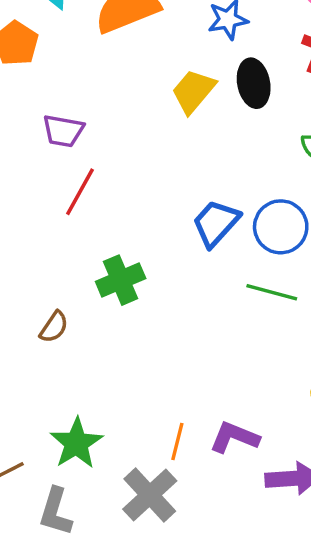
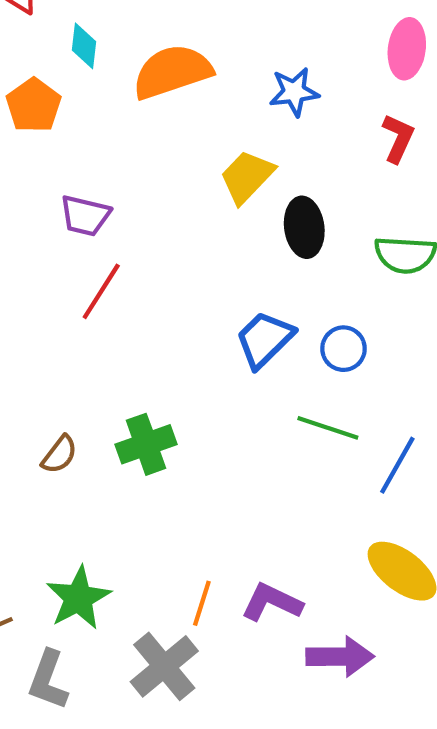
black ellipse: (254, 83) -> (304, 227), moved
blue circle: (281, 227) -> (344, 349), size x0.7
green cross: (121, 280) -> (146, 444), moved

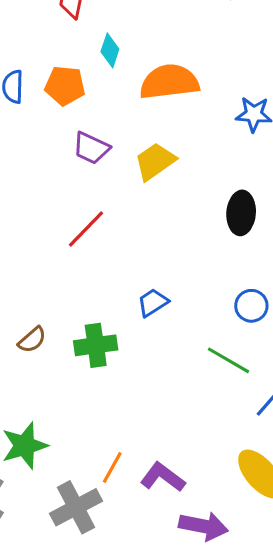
orange pentagon: (34, 105) -> (65, 86), turned 30
yellow trapezoid: (247, 177) -> (155, 161), moved
purple trapezoid: (85, 216) -> (91, 148), moved
blue trapezoid: (265, 339) -> (153, 303), moved, size x0.7

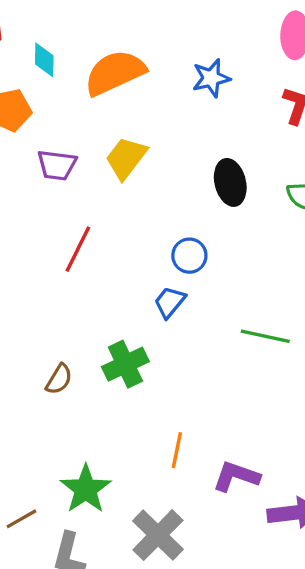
blue circle: (251, 306) -> (189, 256), moved
orange line: (112, 468) -> (177, 450), moved

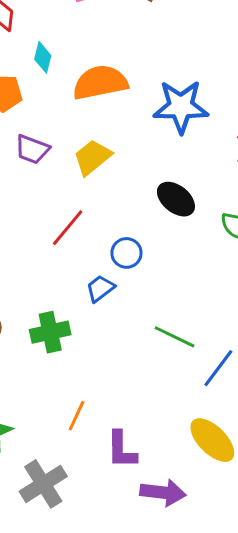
blue star: (211, 78) -> (181, 107), size x1.6
black ellipse: (230, 182) -> (176, 199), turned -51
red line: (78, 249) -> (68, 228), moved
purple L-shape: (236, 476) -> (122, 450), turned -123

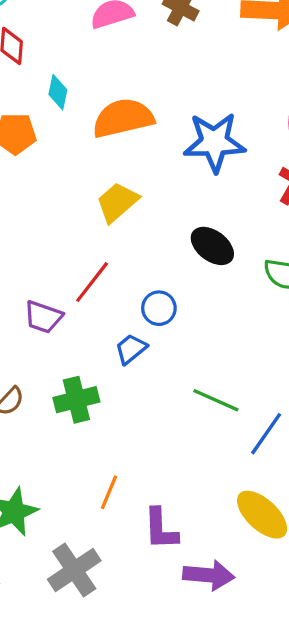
purple trapezoid: (32, 149) -> (43, 317), moved

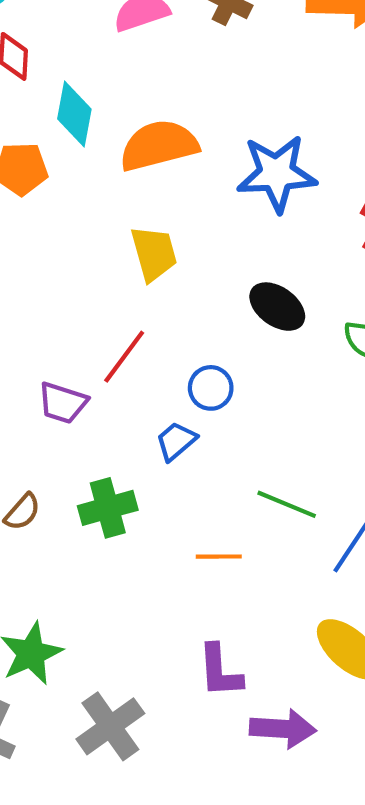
cyan diamond: (58, 92) -> (74, 114), size x1.4
yellow trapezoid: (117, 202) -> (154, 253), turned 117
orange line: (109, 492) -> (219, 557), moved, turned 68

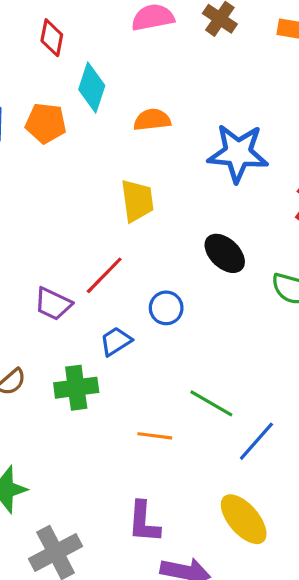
orange semicircle: (159, 145) -> (152, 120), size x0.6
blue trapezoid: (176, 441) -> (116, 341), moved

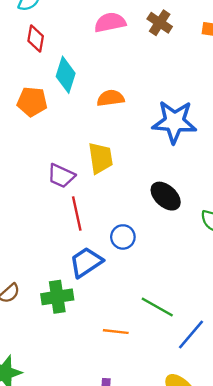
red line: (104, 275) -> (77, 214), turned -56
purple trapezoid: (53, 304) -> (61, 176), moved
blue trapezoid: (116, 341) -> (86, 262), size x1.4

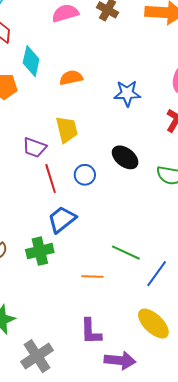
blue star: (174, 122) -> (127, 93), size x0.7
blue circle: (123, 237) -> (85, 175), moved

